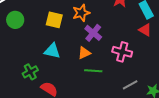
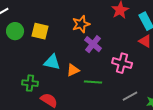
yellow square: (54, 20) -> (40, 31), moved
orange triangle: (84, 53) -> (73, 70), moved
green cross: (30, 72) -> (30, 83), turned 35

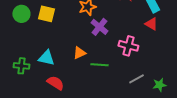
cyan triangle: (52, 62) -> (46, 58), moved
green cross: (30, 83) -> (21, 66), moved

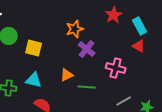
yellow square: (46, 14) -> (34, 48), moved

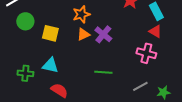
orange star: (75, 29) -> (81, 14), moved
pink cross: (116, 68) -> (146, 53), moved
orange triangle: (67, 75) -> (83, 34), moved

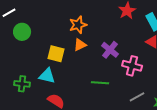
yellow square: (50, 33) -> (56, 54), moved
purple cross: (103, 34) -> (110, 50), moved
pink cross: (146, 53) -> (132, 66), moved

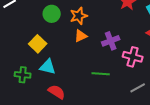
green circle: (22, 32) -> (52, 14), moved
purple cross: (110, 50) -> (111, 41), turned 30
yellow square: (56, 54) -> (38, 44), moved, turned 30

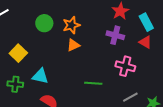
purple cross: (111, 41) -> (115, 35), moved, turned 36
yellow square: (38, 44) -> (18, 53), moved

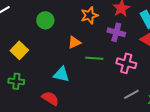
orange star: (71, 25) -> (89, 15), moved
cyan triangle: (40, 76) -> (61, 74), moved
green line: (93, 83) -> (94, 58), moved

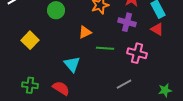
cyan triangle: (61, 74) -> (72, 64), turned 36
green cross: (16, 81) -> (30, 85), moved
gray line: (131, 94) -> (124, 84), moved

